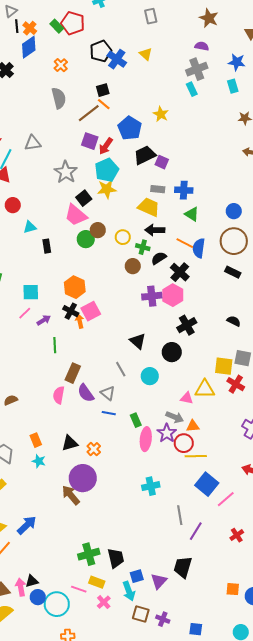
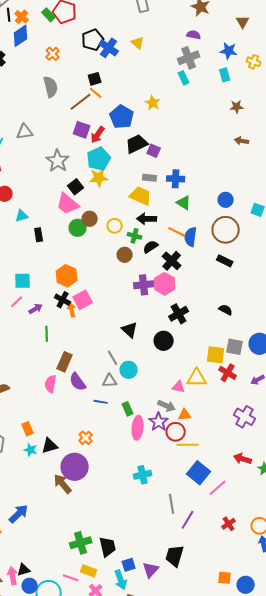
cyan circle: (150, 376) -> (129, 370), moved
gray triangle: (108, 393) -> (110, 381), moved, turned -42
black triangle: (70, 443) -> (50, 446), moved

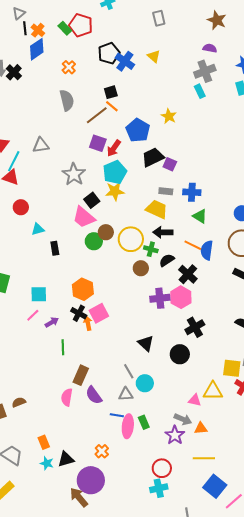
yellow circle: (115, 226) -> (131, 239), size x1.6
pink ellipse: (138, 428) -> (128, 426), moved
red circle: (176, 432) -> (162, 468), moved

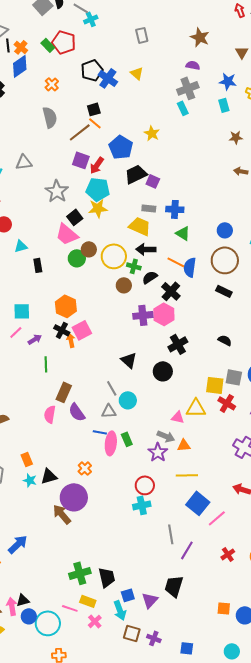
cyan pentagon: (115, 172) -> (98, 189), turned 30

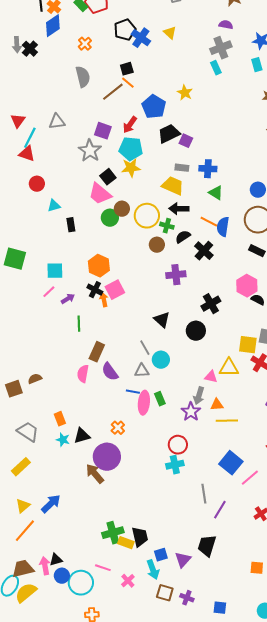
purple square: (81, 160) -> (103, 131), moved
pink hexagon: (164, 314) -> (247, 286), moved
gray arrow: (166, 436) -> (199, 396), turned 84
yellow line: (187, 475) -> (227, 421), moved
yellow rectangle: (88, 601) -> (126, 543), moved

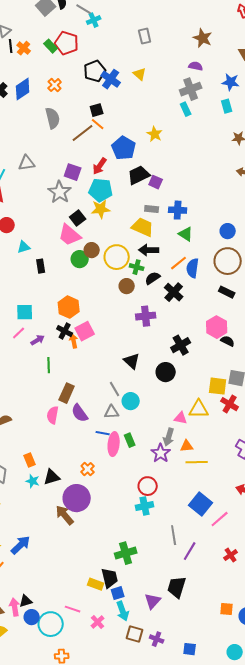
blue diamond: (53, 26) -> (23, 89), moved
orange line: (209, 222) -> (179, 263), turned -66
green cross: (113, 533) -> (126, 553), moved
blue square: (161, 555) -> (118, 593), moved

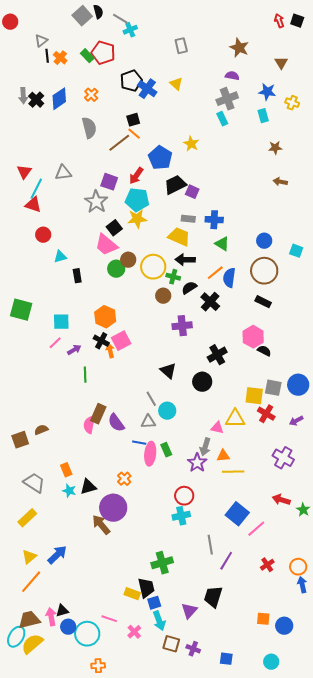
brown rectangle: (67, 393) -> (98, 414), moved

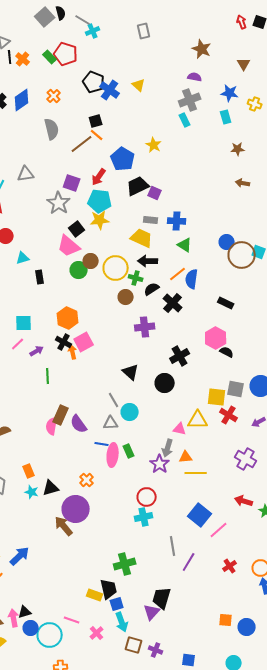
gray rectangle: (181, 46) -> (144, 31), moved
black pentagon: (131, 81) -> (94, 82), turned -30
brown circle: (264, 271) -> (242, 255), moved
black trapezoid: (213, 597) -> (162, 598), moved

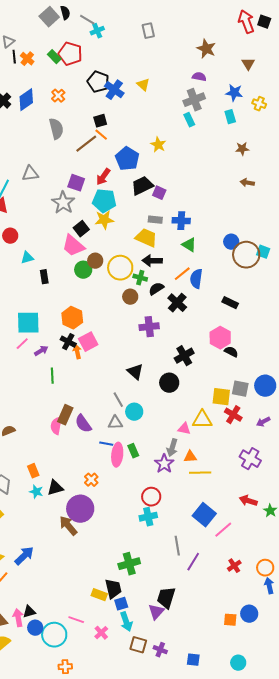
red arrow: (242, 22) -> (246, 22), size x1.6
cyan square: (24, 323) -> (28, 323), size x1.4
blue circle: (247, 627) -> (249, 614), moved

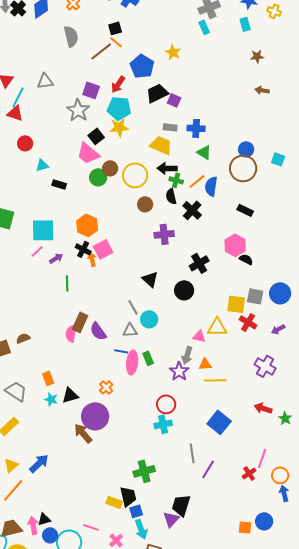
brown circle: (246, 255) -> (243, 168), moved
black rectangle: (44, 277) -> (59, 184), turned -64
green cross: (140, 278) -> (176, 180), moved
black semicircle: (156, 289) -> (171, 196), turned -70
pink line: (223, 530) -> (262, 458), moved, turned -30

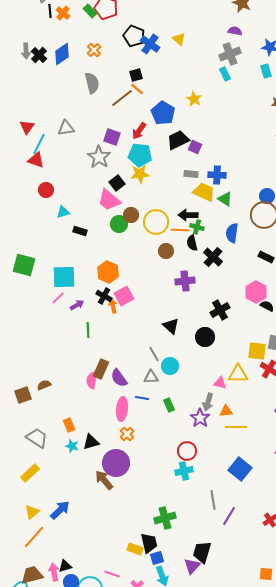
yellow trapezoid: (161, 145) -> (204, 192), moved
orange line: (197, 181) -> (180, 230), moved, turned 42
pink ellipse: (132, 362) -> (122, 409), moved

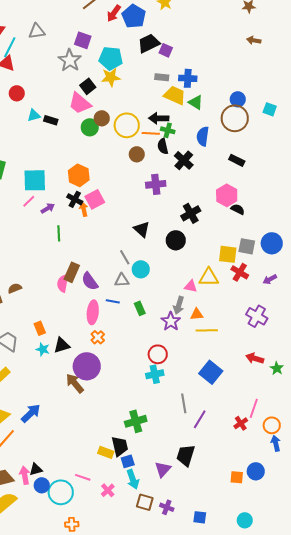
red arrow: (139, 131) -> (114, 13), moved
black rectangle: (80, 231) -> (51, 120), moved
black trapezoid: (202, 552) -> (186, 455), moved

